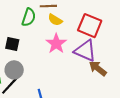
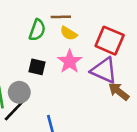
black square: (12, 44) -> (37, 67), moved

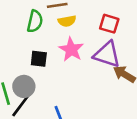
yellow semicircle: (69, 33) -> (67, 21), turned -36
red square: (110, 41) -> (109, 24), size x0.7

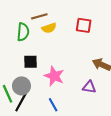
pink star: (71, 49) -> (54, 76), moved
purple triangle: (107, 54) -> (89, 87), moved, size x0.6

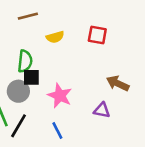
brown line: (39, 16) -> (28, 16), moved
green semicircle: (23, 32) -> (25, 61), moved
gray circle: (21, 86) -> (18, 91), moved

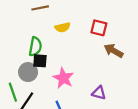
brown arrow: (118, 83) -> (114, 51), moved

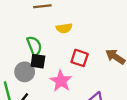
red square: (99, 28) -> (80, 58), moved
green semicircle: (35, 47) -> (34, 46), turned -36

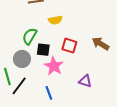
green semicircle: (34, 46) -> (30, 36), turned -126
black square: (38, 61) -> (43, 50), moved

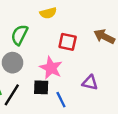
black square: (43, 50) -> (41, 87), moved
blue line: (49, 93) -> (61, 100), moved

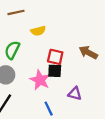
black square: (41, 87) -> (55, 71), moved

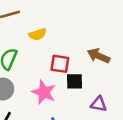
black square: (55, 71) -> (74, 81), moved
purple triangle: (75, 94) -> (99, 104), moved

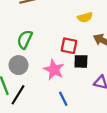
yellow semicircle: (38, 34) -> (85, 17), moved

